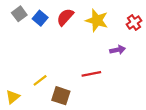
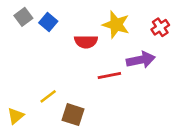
red semicircle: (65, 17) -> (86, 42), moved, turned -132
purple arrow: (118, 50) -> (141, 60), size x1.5
red line: (91, 74) -> (109, 75), moved

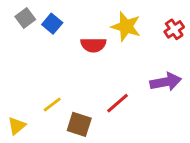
purple arrow: (141, 60) -> (166, 82), moved
red line: (109, 75) -> (117, 103), moved, turned -30

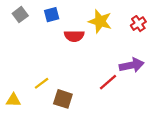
blue square: (52, 24) -> (52, 15), moved, turned 35
red line: (117, 103) -> (108, 82), moved
yellow triangle: (17, 126) -> (13, 100), turned 42

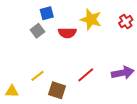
gray square: (20, 15) -> (38, 31), moved
purple arrow: (132, 65) -> (123, 73), moved
red line: (108, 82) -> (86, 75), moved

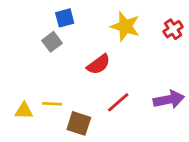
red semicircle: (67, 33) -> (98, 64), moved, turned -36
yellow line: (38, 76) -> (52, 104), turned 40
yellow triangle: (12, 91) -> (24, 111), moved

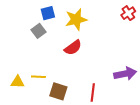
yellow star: (125, 26) -> (76, 19), moved, turned -30
red cross: (173, 29) -> (128, 13), moved
red line: (118, 102) -> (93, 92), moved, turned -42

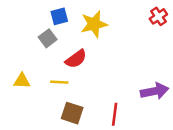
red semicircle: (73, 48) -> (76, 59), moved
yellow line: (38, 77) -> (59, 82), moved
yellow triangle: (18, 82) -> (22, 81), moved

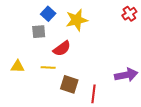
blue square: (59, 16) -> (48, 14), turned -32
gray square: (48, 38) -> (39, 32), turned 32
brown square: (72, 113) -> (69, 84), moved

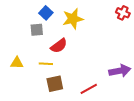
red cross: (129, 14) -> (123, 13), turned -32
brown square: (69, 84) -> (55, 84), moved, turned -30
red line: (94, 94) -> (89, 89), turned 54

